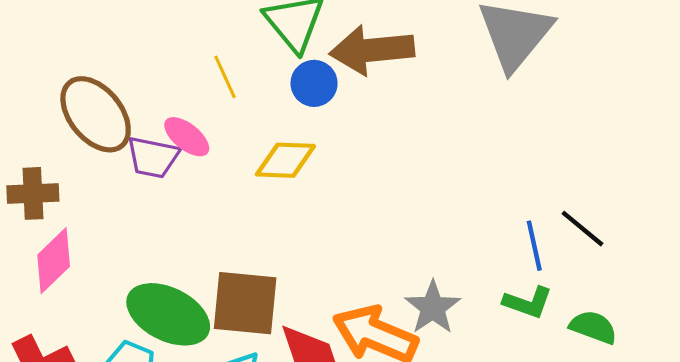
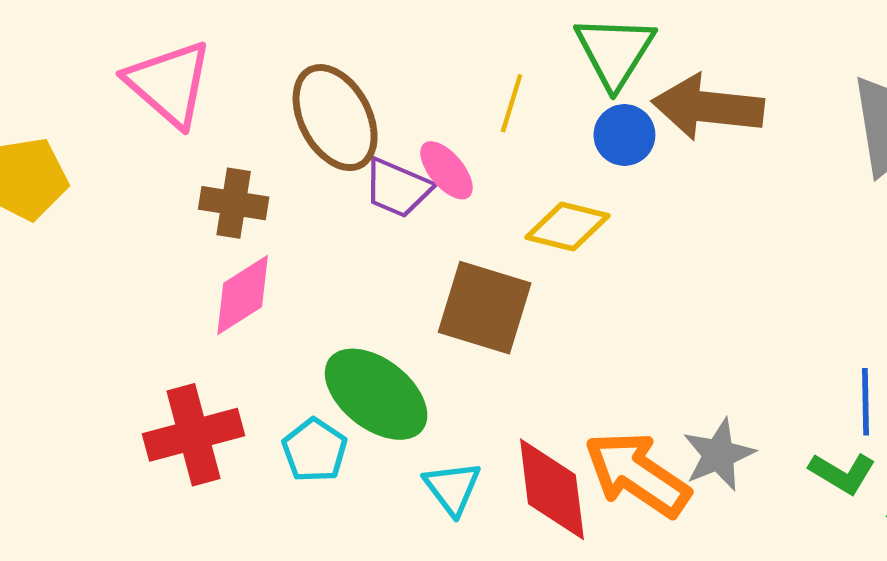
yellow line: (225, 77) -> (512, 103), turned 30
brown square: (245, 303) -> (485, 308), moved

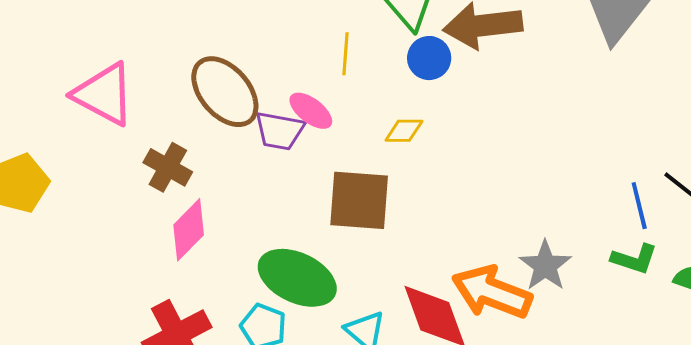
brown cross: (234, 203) -> (168, 167), turned 33
yellow diamond: (568, 226) -> (404, 131), size x0.7

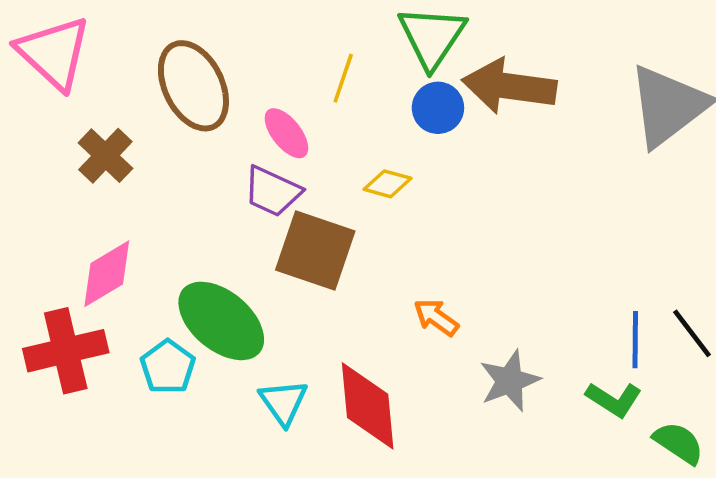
purple trapezoid: (280, 131) -> (272, 191), moved
pink diamond: (189, 230) -> (107, 274), moved
orange arrow: (492, 292) -> (436, 317), moved, size x0.5

